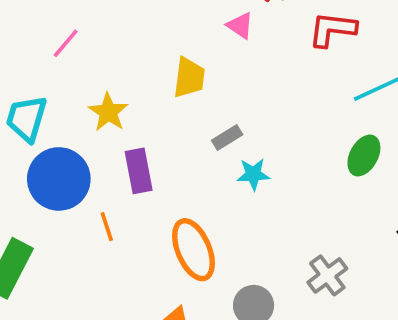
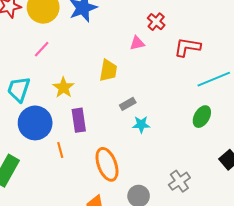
pink triangle: (240, 26) -> (137, 43), turned -49

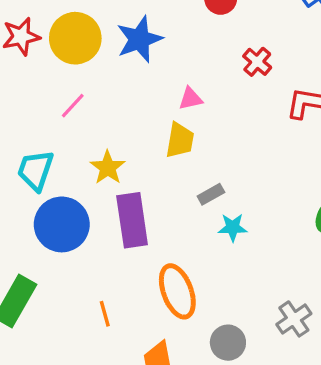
pink triangle: (137, 43) -> (190, 99), moved
purple rectangle: (79, 120) -> (132, 220), size x1.4
orange line: (60, 150) -> (105, 314), moved

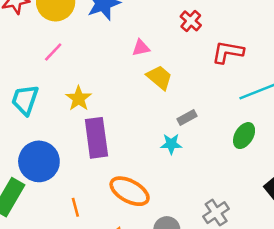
yellow trapezoid: (180, 140) -> (159, 77), moved, turned -60
gray rectangle: (211, 194) -> (187, 118), moved
blue circle: (62, 224) -> (39, 161), moved
orange ellipse: (177, 291) -> (130, 191), turned -42

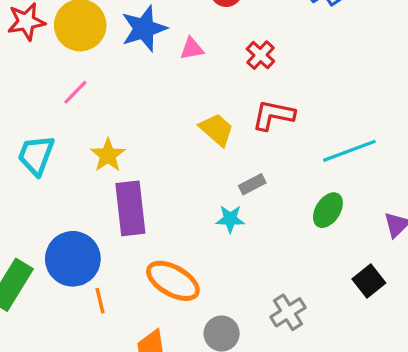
pink triangle: (141, 48) -> (192, 49), moved
red L-shape: (228, 52) -> (273, 115), moved
blue circle: (39, 161) -> (73, 259), moved

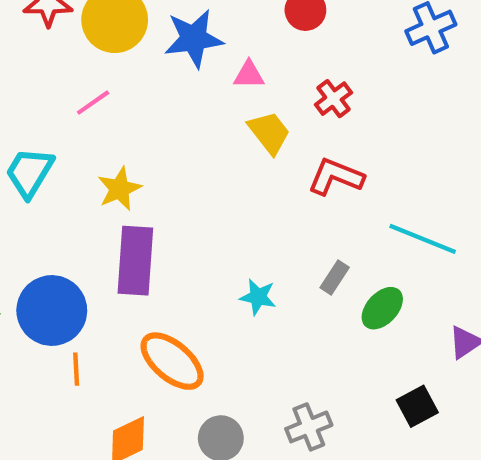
yellow trapezoid: (217, 130) -> (269, 133), moved
cyan line: (349, 151) -> (423, 239), turned 32
gray rectangle: (252, 184) -> (335, 277), moved, turned -40

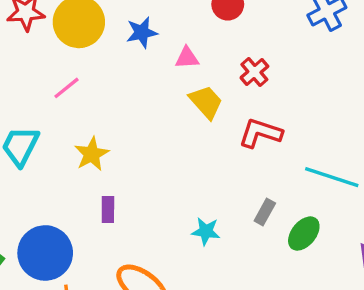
blue star: (194, 39) -> (142, 33), size x0.7
purple rectangle: (135, 261) -> (108, 209), size x0.5

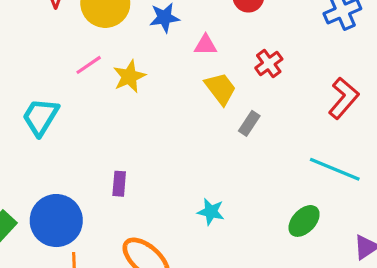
red L-shape: (260, 133) -> (344, 98), moved, turned 108
yellow star: (92, 154) -> (129, 76), moved
gray rectangle: (265, 212) -> (249, 123), moved

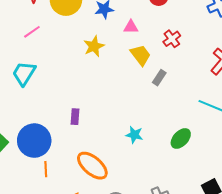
pink line: (89, 65) -> (32, 32), moved
yellow star: (129, 76) -> (94, 46), moved
green ellipse: (304, 221) -> (181, 138), moved

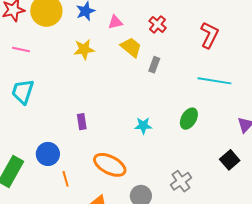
pink line: (32, 32) -> (21, 50), turned 60
yellow star: (94, 46) -> (84, 49), turned 30
blue circle: (34, 141) -> (48, 154), size x0.7

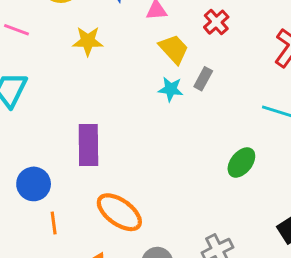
yellow star: (84, 49) -> (88, 41), moved
purple rectangle: (82, 122) -> (88, 145), size x1.8
cyan star: (143, 126) -> (171, 89), moved

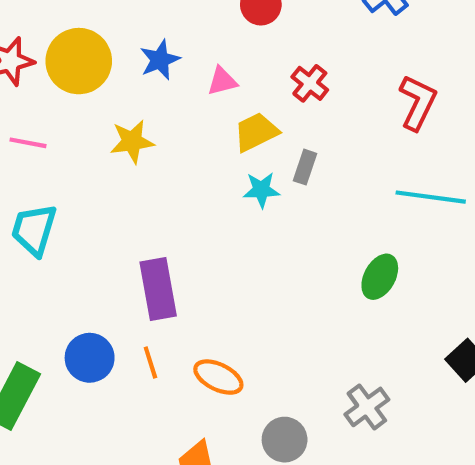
yellow trapezoid: (174, 49) -> (256, 132), turned -64
orange ellipse: (119, 212) -> (218, 377), size x0.7
orange line: (54, 223) -> (150, 363), moved

